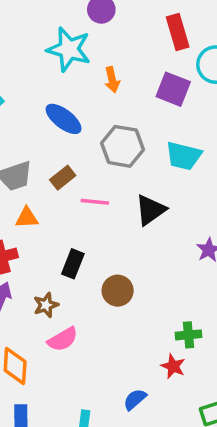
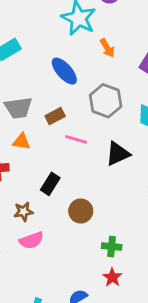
orange arrow: (112, 80) -> (107, 48), turned -30
green cross: (188, 335) -> (112, 247), moved

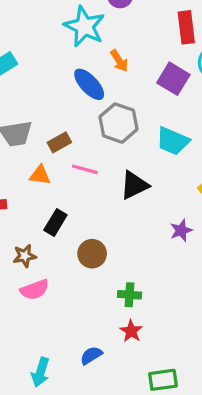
blue ellipse: (64, 71) -> (89, 84), moved
orange triangle: (22, 142) -> (40, 175), moved

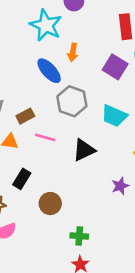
orange arrow: (119, 61) -> (73, 52), turned 42

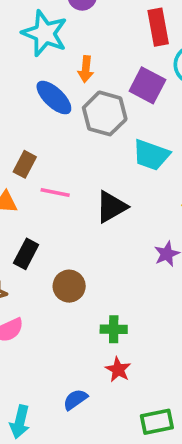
gray hexagon: (72, 101) -> (105, 113), moved
brown rectangle: (25, 116) -> (25, 164), turned -30

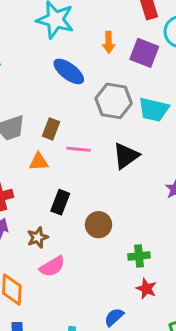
orange arrow: (86, 69) -> (109, 42), moved
gray hexagon: (105, 113) -> (114, 101), moved

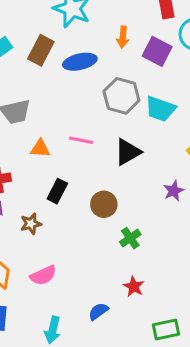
blue ellipse: (69, 71) -> (80, 62), turned -56
brown rectangle: (51, 129) -> (41, 50), moved, size x1.4
brown circle: (99, 225) -> (104, 204), moved
green cross: (139, 256) -> (130, 238), moved, turned -35
pink semicircle: (52, 266) -> (43, 275), moved

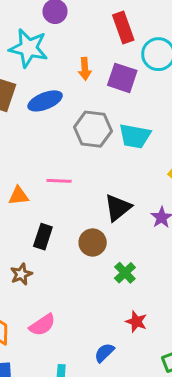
black triangle: (128, 152) -> (118, 208), moved

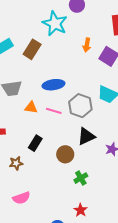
blue ellipse: (45, 101) -> (53, 85), moved
gray hexagon: (93, 129) -> (80, 106), moved
orange triangle: (19, 196) -> (31, 107), moved

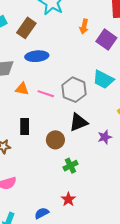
blue ellipse: (53, 85) -> (37, 56), moved
black rectangle: (35, 143) -> (25, 127), turned -35

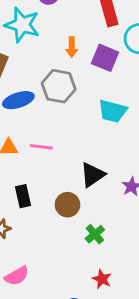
gray hexagon: (74, 90) -> (59, 86), moved

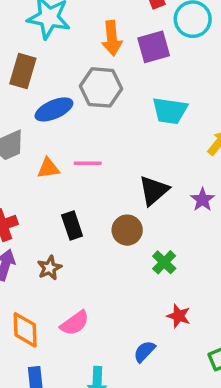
orange arrow: (72, 47) -> (112, 38), size x1.4
purple square: (105, 58) -> (154, 47), turned -32

